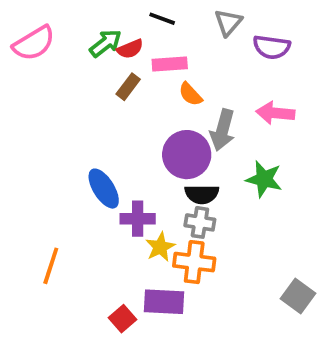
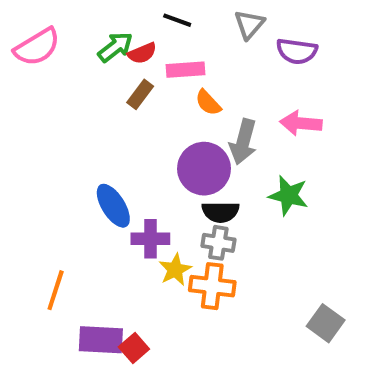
purple rectangle: (164, 302) -> (101, 340), moved

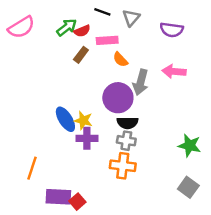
gray triangle: (249, 24) -> (131, 18), moved
green star: (289, 195) -> (190, 145), moved
yellow star: (175, 270) -> (83, 120), moved, turned -30

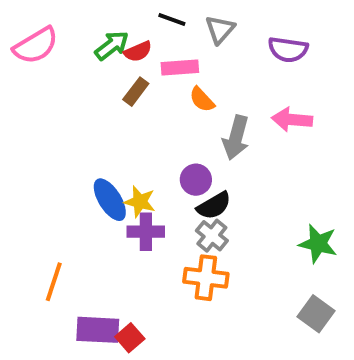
purple circle: (118, 98) -> (196, 180), moved, size x0.6
black semicircle: (127, 123) -> (214, 206), turned -30
gray cross: (126, 141) -> (212, 236), turned 30

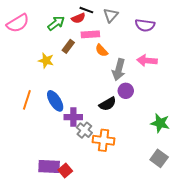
red semicircle: (138, 51) -> (78, 18), moved
purple circle: (196, 180) -> (126, 91), moved
yellow star: (140, 202) -> (46, 61), moved
gray cross: (212, 236) -> (84, 130), moved
orange line: (54, 282) -> (27, 100), moved

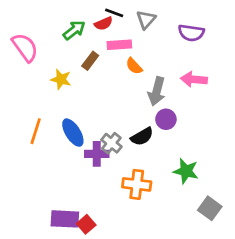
pink semicircle: (18, 23) -> (25, 47), moved, turned -95
green star: (160, 123) -> (186, 171), moved
gray cross: (84, 130) -> (111, 143), moved

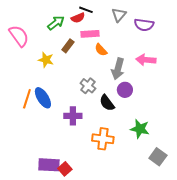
gray triangle: (146, 20) -> (119, 15), moved
blue ellipse: (73, 133) -> (43, 98), moved
black semicircle: (142, 137) -> (107, 103), turned 84
gray cross: (111, 143) -> (88, 86), moved

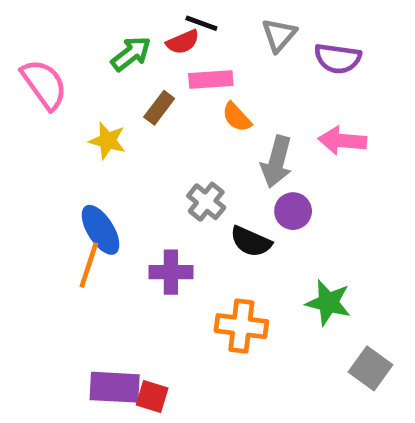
orange line: (27, 99) -> (89, 265), moved
black semicircle: (107, 103) -> (251, 242), turned -30
red square: (65, 169) -> (152, 397), turned -32

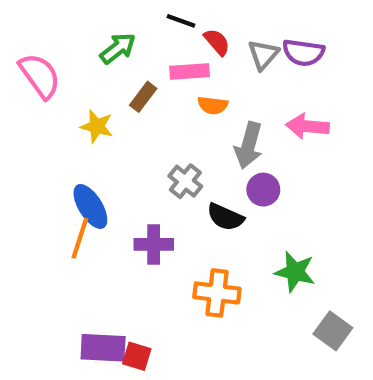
gray triangle: (279, 35) -> (263, 55), moved
red semicircle: (183, 42) -> (217, 42), moved, turned -108
orange semicircle: (237, 117) -> (213, 105), turned -40

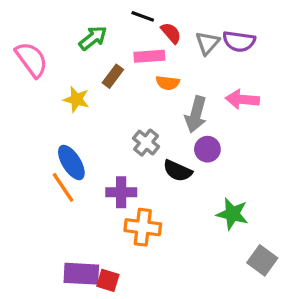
orange line: (80, 238) -> (63, 187), turned -52
orange cross: (217, 293) -> (143, 227), moved

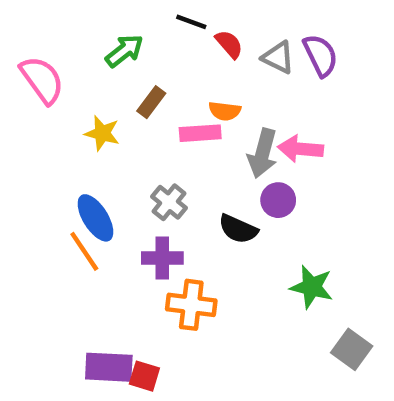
purple semicircle: (239, 41) -> (320, 55), turned -124
gray triangle: (207, 43) -> (278, 57), turned -45
pink rectangle: (149, 56) -> (200, 133), moved
pink arrow: (242, 99) -> (300, 149), moved
gray cross: (146, 143) -> (169, 202), moved

